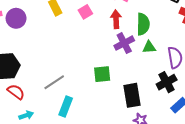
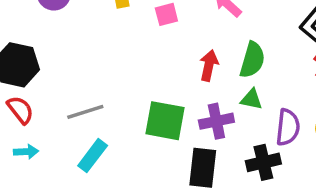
red arrow: (116, 19) -> (209, 65), moved
purple cross: (124, 43) -> (216, 121), moved
green square: (102, 74) -> (165, 121), size x1.4

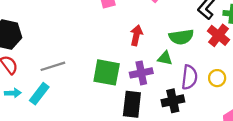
green semicircle: (252, 60) -> (181, 37), moved, turned 65
cyan rectangle: (93, 156) -> (39, 94), moved

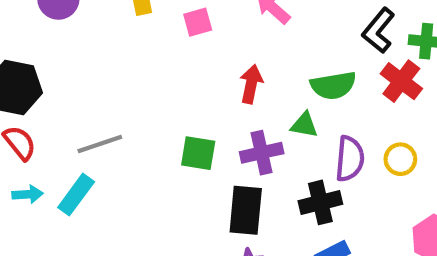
green square: (107, 72) -> (198, 153), size x0.7

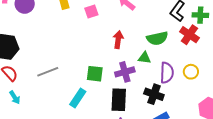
cyan arrow: (28, 194) -> (15, 97), turned 64
cyan rectangle: (76, 195) -> (78, 98), moved
black cross: (320, 202) -> (154, 94), turned 36

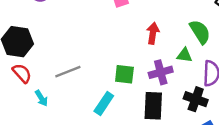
green semicircle: (157, 38) -> (200, 32), turned -110
cyan arrow: (15, 97) -> (41, 98), moved

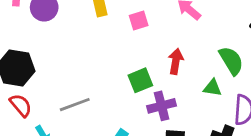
purple cross: (161, 72) -> (162, 106), moved
green square: (124, 74) -> (140, 80), moved, turned -30

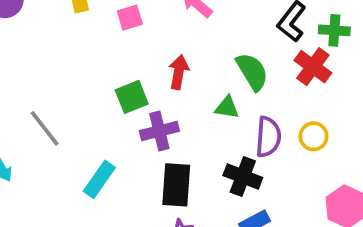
gray line: (75, 105) -> (45, 128), turned 72

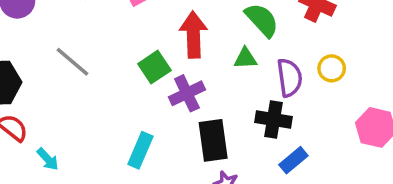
red arrow: (179, 72) -> (193, 35), size x1.4
gray line: (45, 128) -> (72, 62), moved

